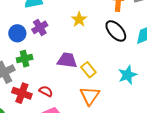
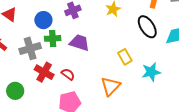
blue circle: (17, 33) -> (43, 20), moved
purple trapezoid: (67, 60) -> (79, 43), moved
yellow rectangle: (88, 70) -> (125, 57), moved

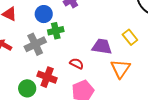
purple trapezoid: (79, 43) -> (102, 47), moved
red cross: (44, 72) -> (47, 77), moved

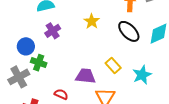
green cross: (56, 31) -> (39, 63), turned 35

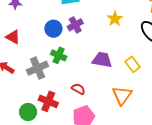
blue circle: (26, 46) -> (53, 29), moved
purple trapezoid: (85, 76) -> (102, 60), moved

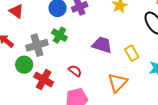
green circle: (28, 112) -> (24, 65), moved

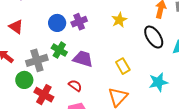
purple trapezoid: (102, 45) -> (83, 59), moved
yellow rectangle: (132, 53) -> (123, 66), moved

